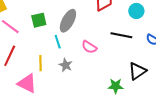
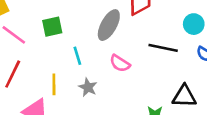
cyan circle: (136, 11) -> (194, 24), moved
gray ellipse: (68, 21) -> (109, 25), moved
black triangle: (137, 71) -> (184, 96), turned 36

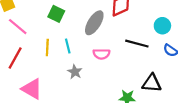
green square: (52, 27) -> (56, 14), moved, turned 35
pink semicircle: (120, 63) -> (101, 54), turned -35
yellow line: (54, 84) -> (47, 48), moved

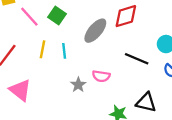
pink line: (18, 27) -> (29, 17), moved
pink semicircle: (101, 54) -> (101, 76), moved
gray star: (75, 72) -> (78, 85), moved

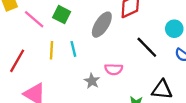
black line: (137, 59) -> (147, 47), turned 30

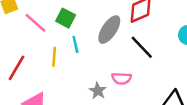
black line: (147, 47) -> (142, 47), moved
cyan line: (73, 49) -> (75, 44), moved

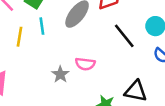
black line: (142, 47) -> (124, 36), moved

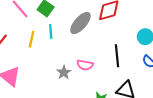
black line: (124, 36) -> (117, 56), moved, turned 30

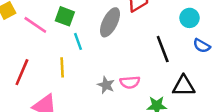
yellow line: (32, 39) -> (62, 67), moved
pink semicircle: (85, 65) -> (130, 82), moved

